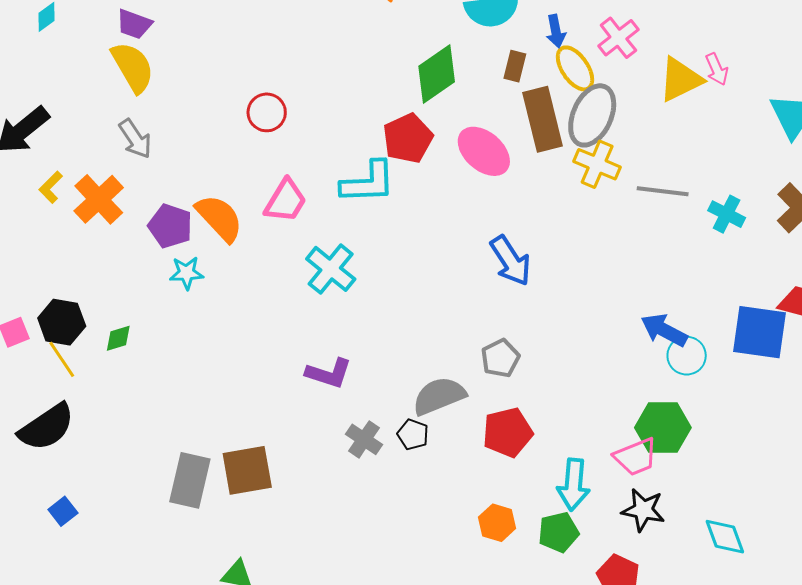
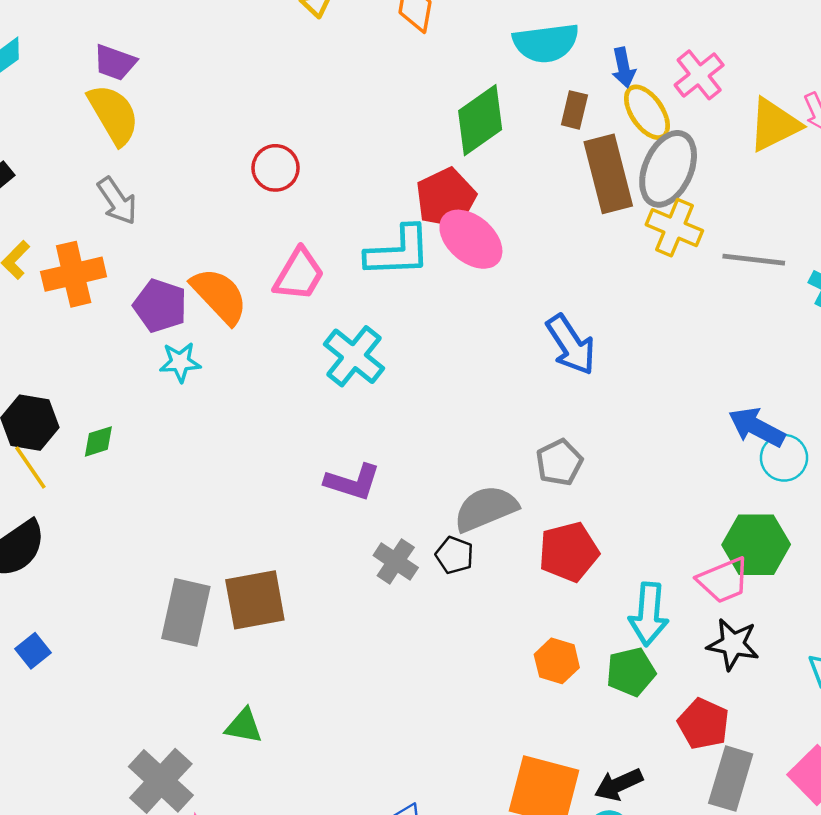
pink ellipse: (484, 151) -> (471, 239), moved
orange cross: (99, 199) -> (74, 274), turned 30

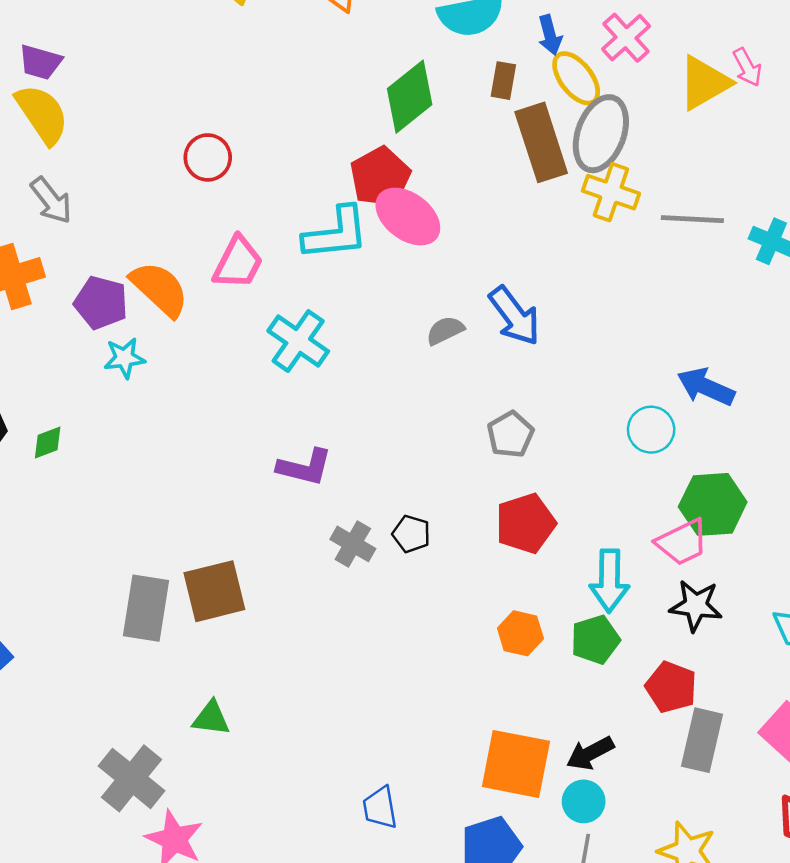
cyan circle: (784, 458) -> (651, 430), moved
gray semicircle: (486, 508) -> (445, 330), moved, size x0.6

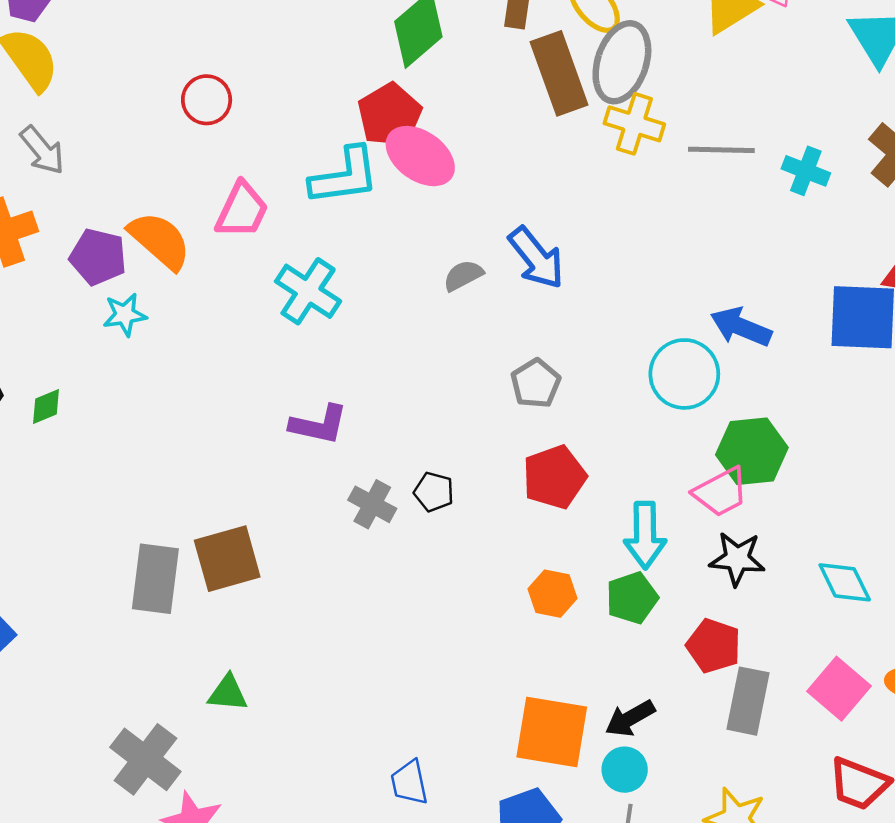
cyan circle: (651, 430) -> (684, 374), size x1.4

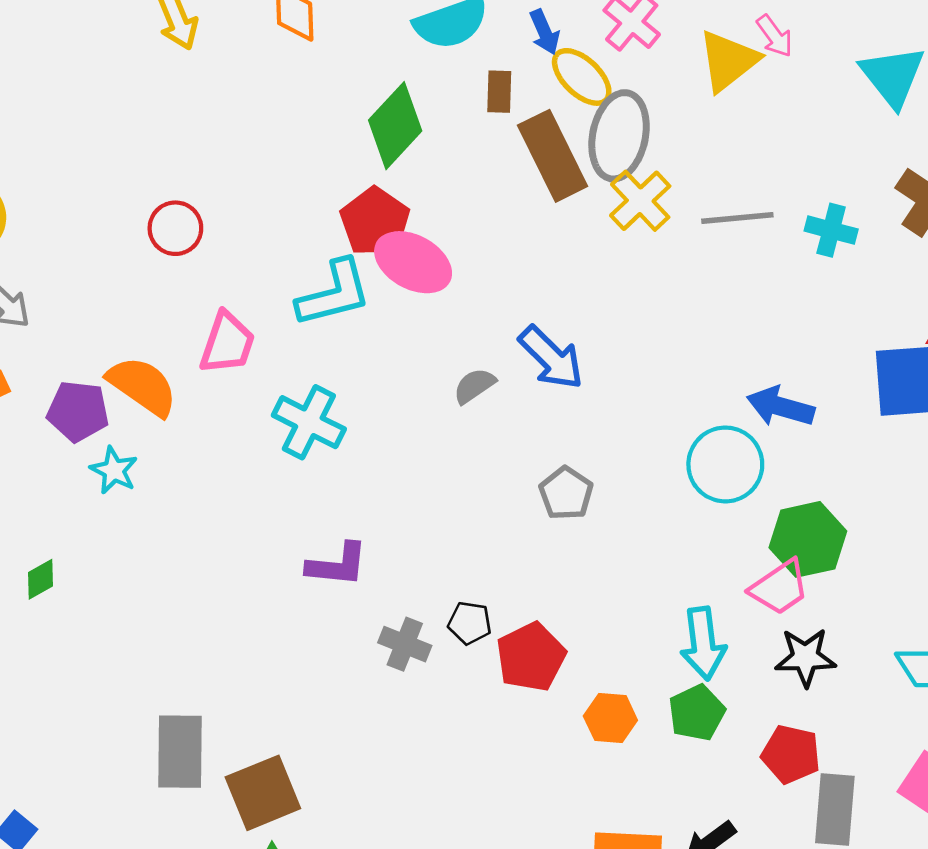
yellow cross: (634, 124) -> (640, 201), turned 36
cyan star: (125, 315) -> (114, 470), turned -30
red pentagon: (554, 477) -> (531, 657), moved
brown square: (227, 559) -> (263, 793), moved

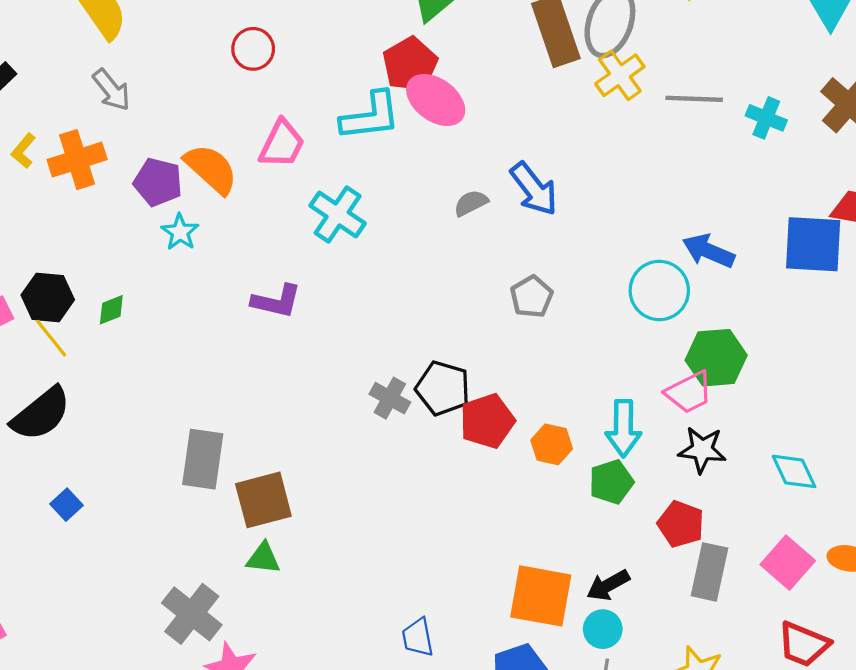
purple L-shape: (337, 565) -> (276, 301), moved
black pentagon: (470, 623) -> (443, 388), size x1.6
orange hexagon: (610, 718) -> (552, 444), moved

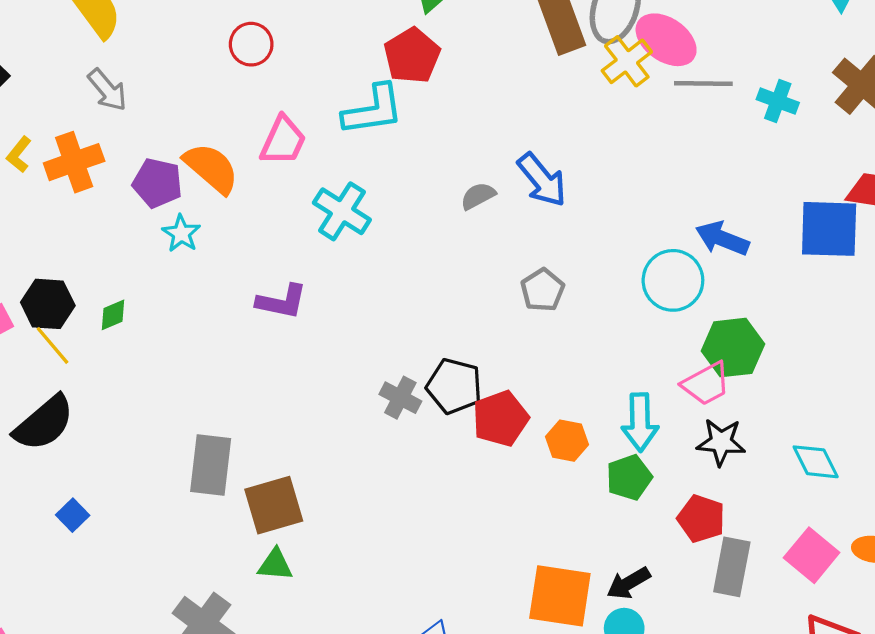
pink ellipse: (436, 100) -> (666, 40), moved

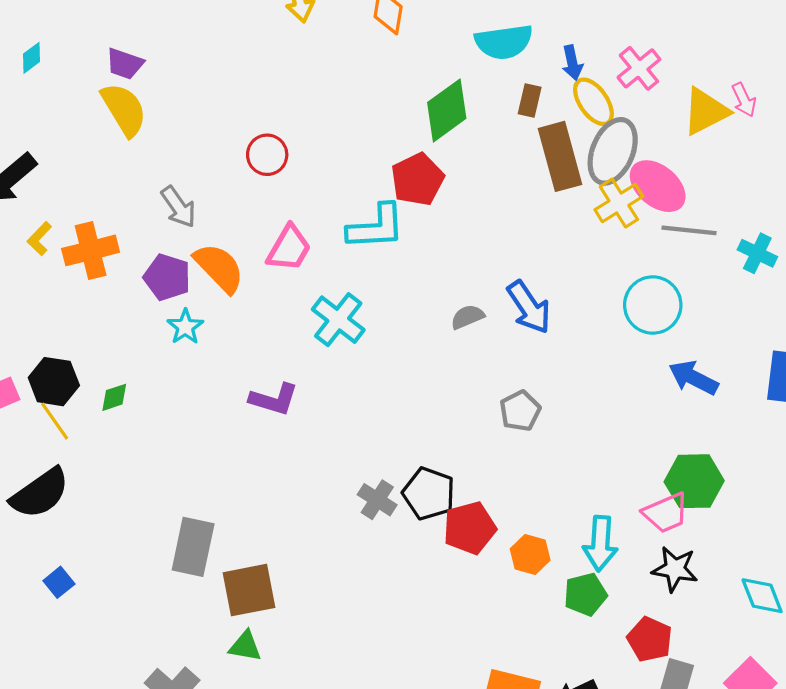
gray arrow: (107, 90) -> (179, 207), moved
cyan circle: (673, 280) -> (653, 305), moved

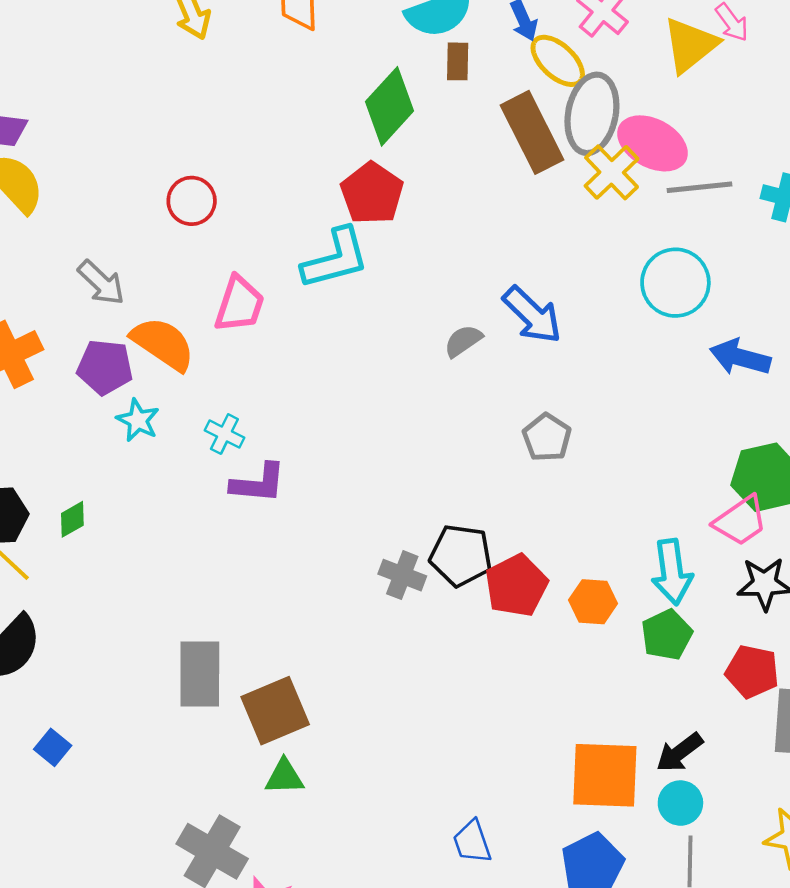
brown rectangle: (530, 101) -> (458, 61), moved
cyan cross: (338, 320) -> (224, 434), moved, size x0.6

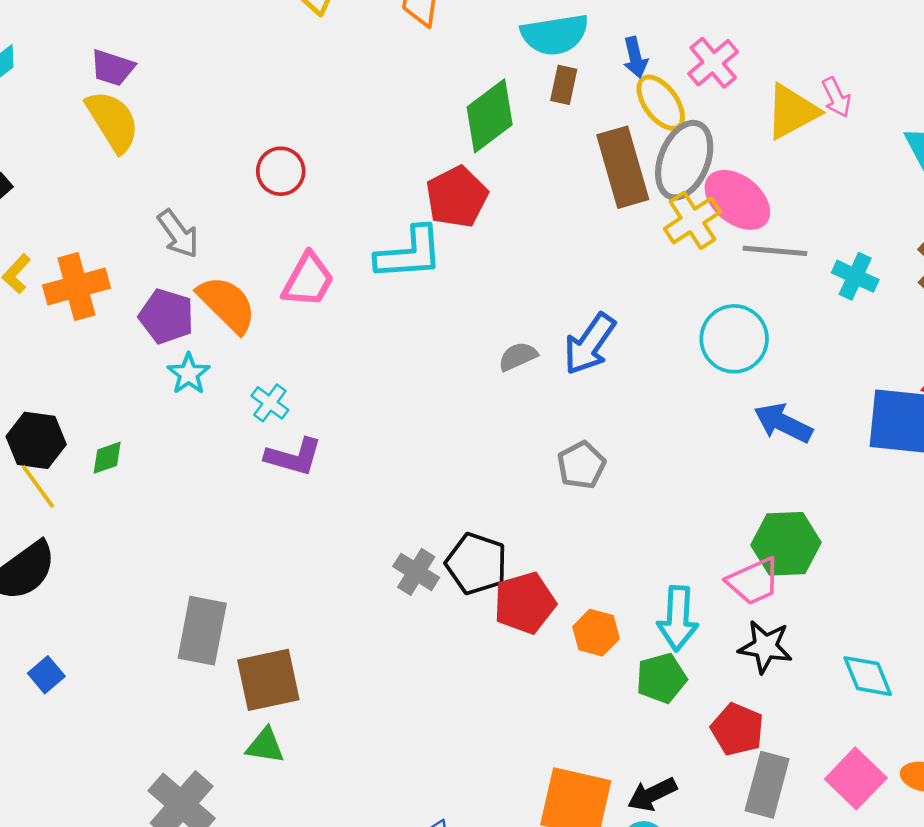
blue arrow: (532, 315) -> (590, 344), turned 70

